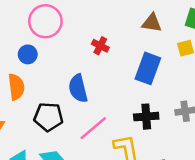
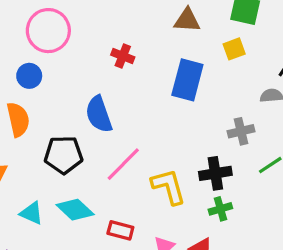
black cross: (146, 117) -> (215, 173), moved

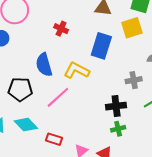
yellow square: (234, 49) -> (132, 28), size x1.5
yellow L-shape: (169, 187) -> (77, 70), moved, turned -50

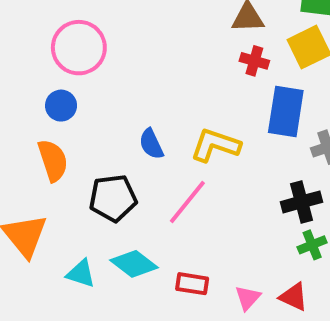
red cross: (61, 29) -> (254, 61), moved
blue rectangle: (101, 46) -> (286, 112), moved
blue semicircle: (44, 65) -> (151, 144), size x0.7

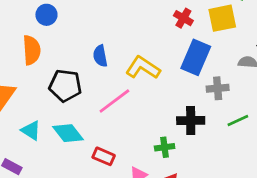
green cross: (312, 245) -> (165, 147), moved

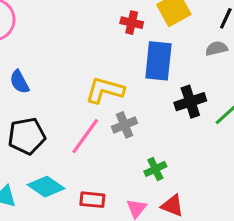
blue semicircle: (100, 56) -> (20, 82), moved
gray cross: (218, 88) -> (125, 125), moved
black cross: (191, 120) -> (190, 102), moved

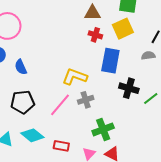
black cross: (190, 102) -> (129, 88), turned 30
green cross: (155, 169) -> (103, 129), size x1.5

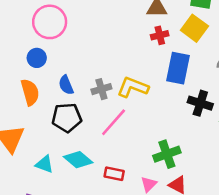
yellow square: (123, 29) -> (194, 28), turned -30
red cross: (95, 35) -> (160, 35), turned -32
blue semicircle: (21, 67) -> (66, 85), moved
gray cross: (86, 100) -> (101, 89), moved

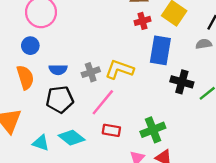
blue semicircle: (66, 85) -> (58, 70), turned -66
red rectangle: (114, 174) -> (111, 130), moved

